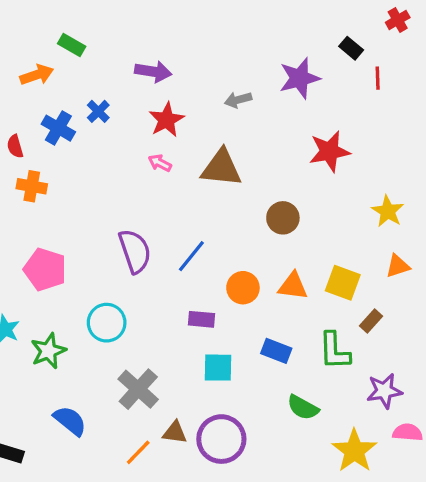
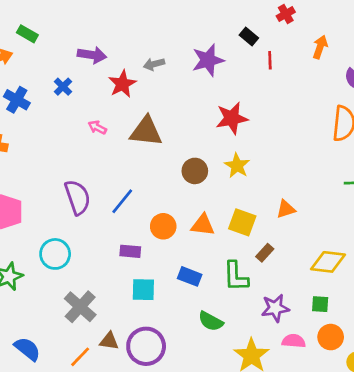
gray arrow: (238, 100) -> (154, 64), moved
blue cross: (98, 111) -> (63, 87), moved
red star: (166, 120) -> (122, 84), moved
yellow star: (388, 211) -> (237, 166), moved
blue semicircle: (70, 421) -> (27, 349), moved

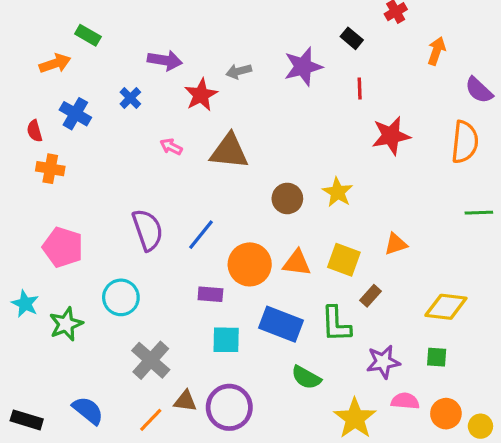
red line: (270, 60) -> (360, 89), moved
red star: (232, 118) -> (391, 136), moved
orange circle: (163, 226) -> (250, 264), size x1.4
blue rectangle: (190, 276) -> (281, 324), size x1.5
orange circle: (331, 337) -> (446, 414), moved

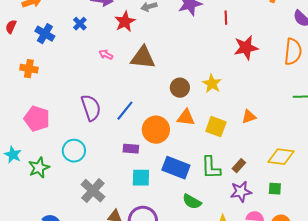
red semicircle: (35, 131) -> (11, 27), moved, turned 40
orange triangle: (297, 263) -> (186, 118), moved
brown rectangle: (371, 296) -> (239, 166), moved

